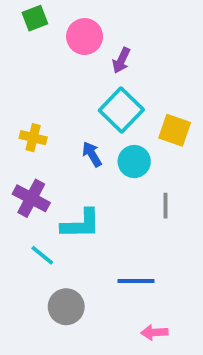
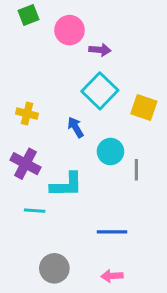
purple arrow: (121, 60) -> (100, 50), turned -110
cyan circle: (134, 162) -> (110, 152), moved
cyan line: (42, 255) -> (35, 211), turned -35
gray circle: (66, 307) -> (54, 268), moved
pink arrow: (154, 332) -> (112, 276), moved

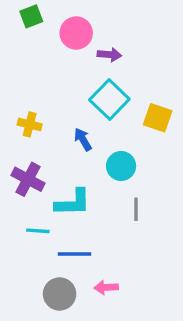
gray line: (136, 170) -> (136, 209), moved
blue line: (112, 232) -> (75, 254), moved
pink arrow: (112, 276) -> (106, 287), moved

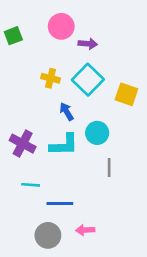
green square: (31, 16) -> (13, 36), moved
yellow cross: (30, 124) -> (51, 78), moved
cyan L-shape: (73, 203) -> (64, 145), moved

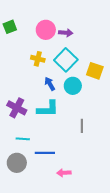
pink circle: (61, 26) -> (46, 30), moved
cyan circle: (97, 133) -> (73, 86), moved
gray circle: (48, 235) -> (17, 163), moved

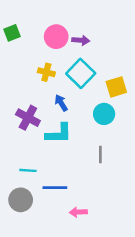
yellow square: (95, 71) -> (116, 87), turned -36
cyan circle: (73, 86) -> (104, 114), moved
purple cross: (17, 108) -> (28, 118), moved

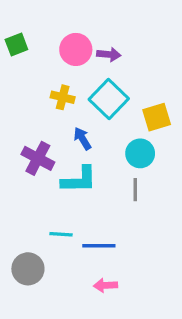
gray line: (100, 154) -> (135, 190), moved
cyan line: (28, 170) -> (61, 234), moved
blue line: (55, 188) -> (99, 246), moved

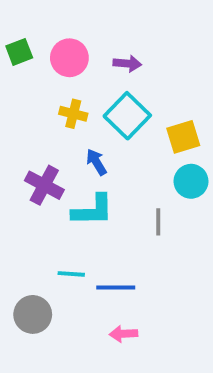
pink circle: (76, 49) -> (69, 58), moved
cyan circle: (140, 153) -> (191, 181), moved

